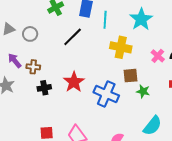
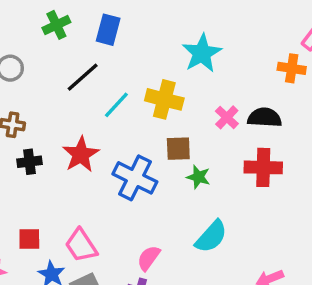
cyan line: (105, 20) -> (116, 105), moved, turned 36

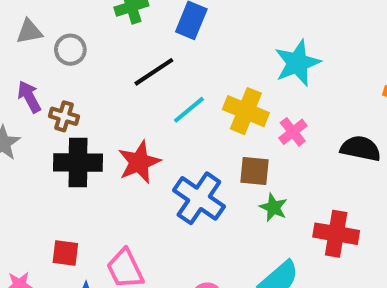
pink cross: (227, 117) -> (293, 132), moved
black cross: (30, 162) -> (78, 162), size x1.6
red cross: (263, 167) -> (336, 234), moved

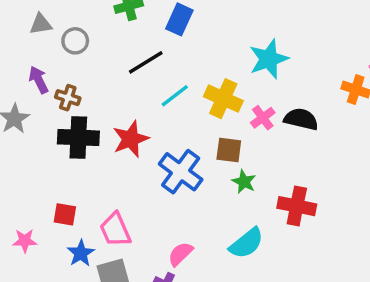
black semicircle: (361, 148) -> (301, 119), moved

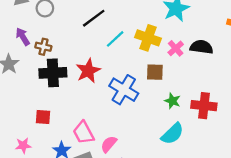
green star: (244, 182) -> (173, 101), moved
red square: (65, 214) -> (43, 117), moved
pink semicircle: (180, 254) -> (109, 144), moved

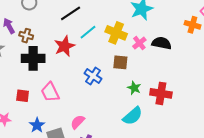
red star: (88, 71) -> (64, 46), moved
blue cross: (124, 90) -> (93, 76), size x0.7
pink trapezoid: (83, 133) -> (50, 92), moved

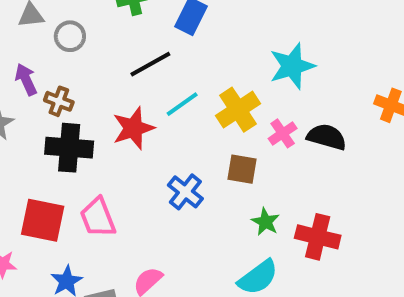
yellow cross: (116, 33) -> (238, 110), turned 30
red square: (23, 96) -> (43, 220), size x1.6

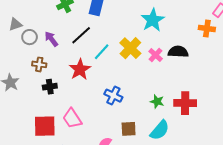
gray circle: (70, 36) -> (30, 37), moved
purple arrow: (26, 79) -> (51, 39), moved
black cross: (69, 148) -> (50, 87), size x0.6
brown square: (242, 169) -> (129, 129), moved

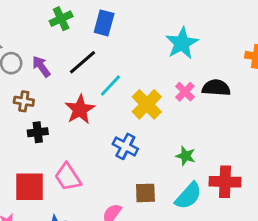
yellow cross: (130, 48) -> (147, 104), moved
red cross: (185, 103) -> (225, 182), moved

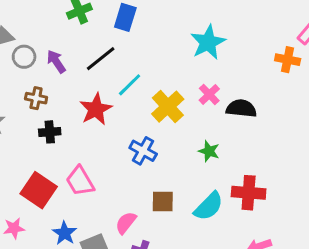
black semicircle: (216, 88) -> (241, 108), moved
green star: (186, 156) -> (209, 151), moved
red square: (30, 187) -> (39, 190), turned 32

